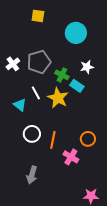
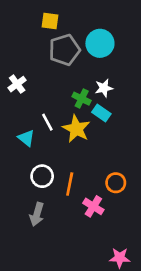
gray pentagon: (39, 62) -> (64, 50), moved
white star: (87, 67) -> (104, 88), moved
gray arrow: (32, 175) -> (37, 214), moved

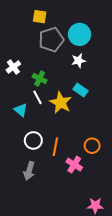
white star: (104, 88) -> (78, 61), moved
green cross: (82, 99) -> (40, 79), moved

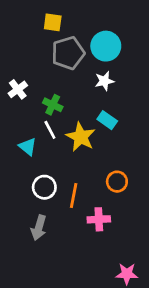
orange circle: (92, 146) -> (117, 182), moved
pink cross: (74, 165) -> (99, 219), turned -35

